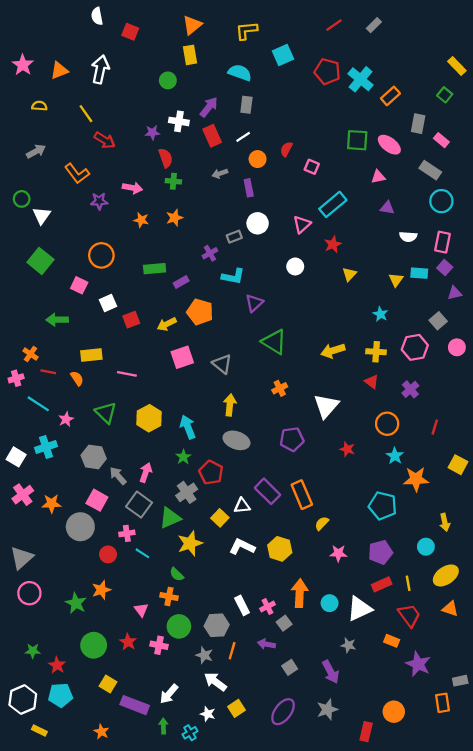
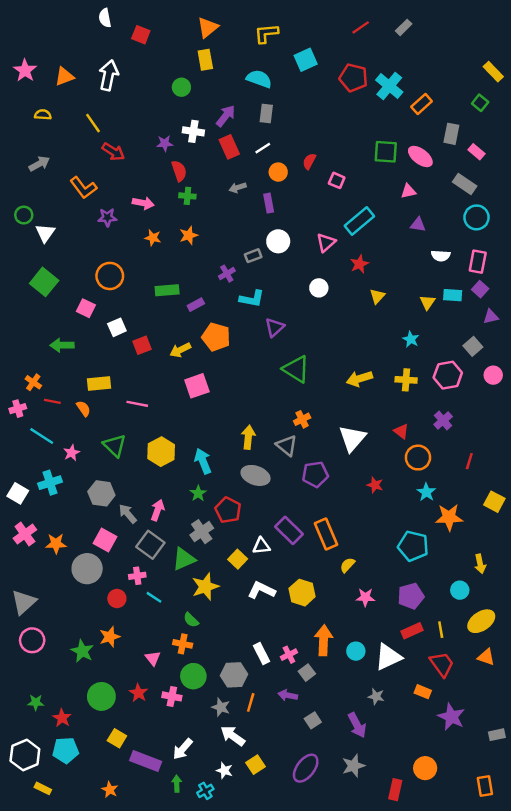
gray triangle: (222, 364) -> (287, 446), moved
red triangle: (372, 382) -> (401, 431), moved
orange rectangle: (442, 703) -> (485, 786), moved

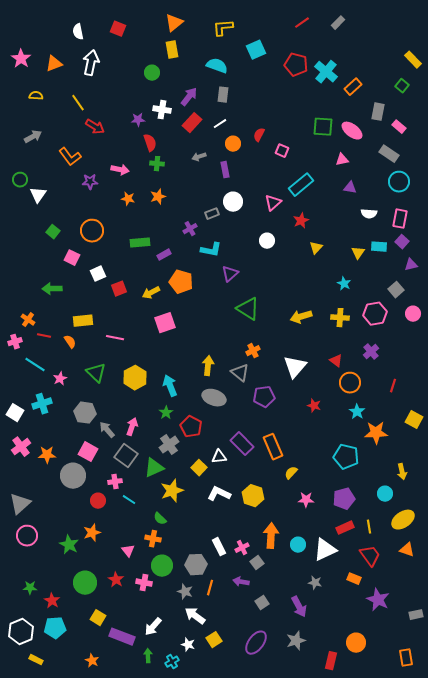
white semicircle: (105, 18) -> (78, 32), moved
red rectangle: (229, 147) -> (192, 123), turned 66
green square: (44, 282) -> (53, 232), moved, size x0.6

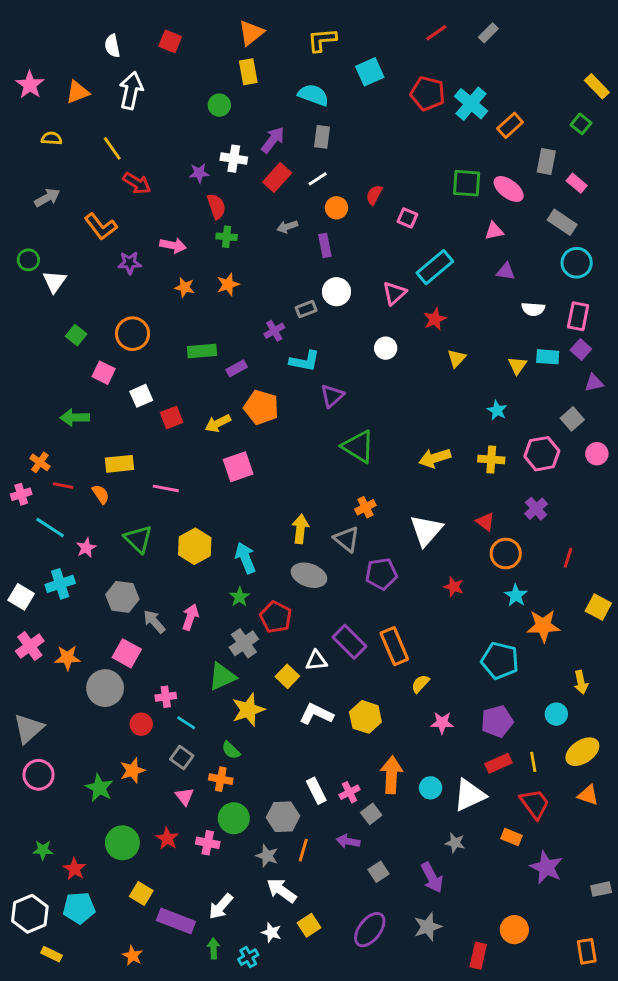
gray square: (126, 456) -> (182, 757), moved, size x0.7

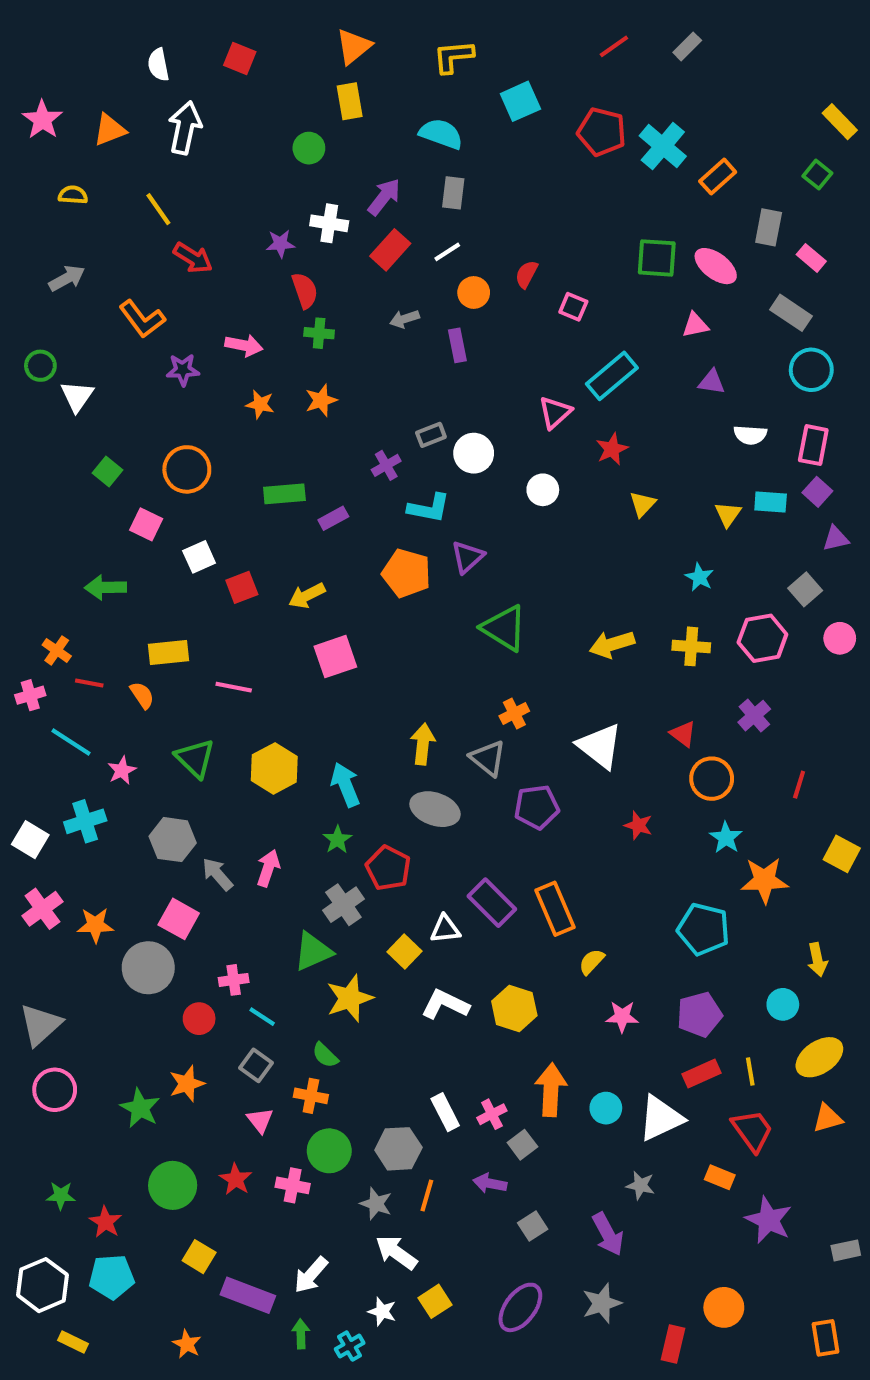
white circle: (336, 292) -> (474, 453), moved
orange pentagon: (261, 407) -> (407, 573), moved
white triangle: (426, 530) -> (600, 746), turned -33
orange triangle: (588, 795) -> (828, 1118), turned -35

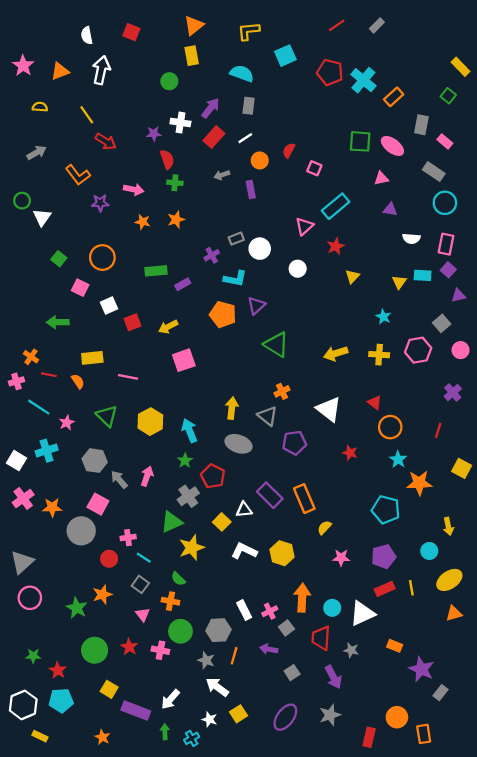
purple cross: (754, 716) -> (453, 393), moved
red trapezoid: (752, 1130) -> (321, 638), moved, turned -140
gray rectangle: (846, 1250) -> (440, 693), moved, turned -40
orange rectangle: (826, 1338) -> (424, 734), moved

